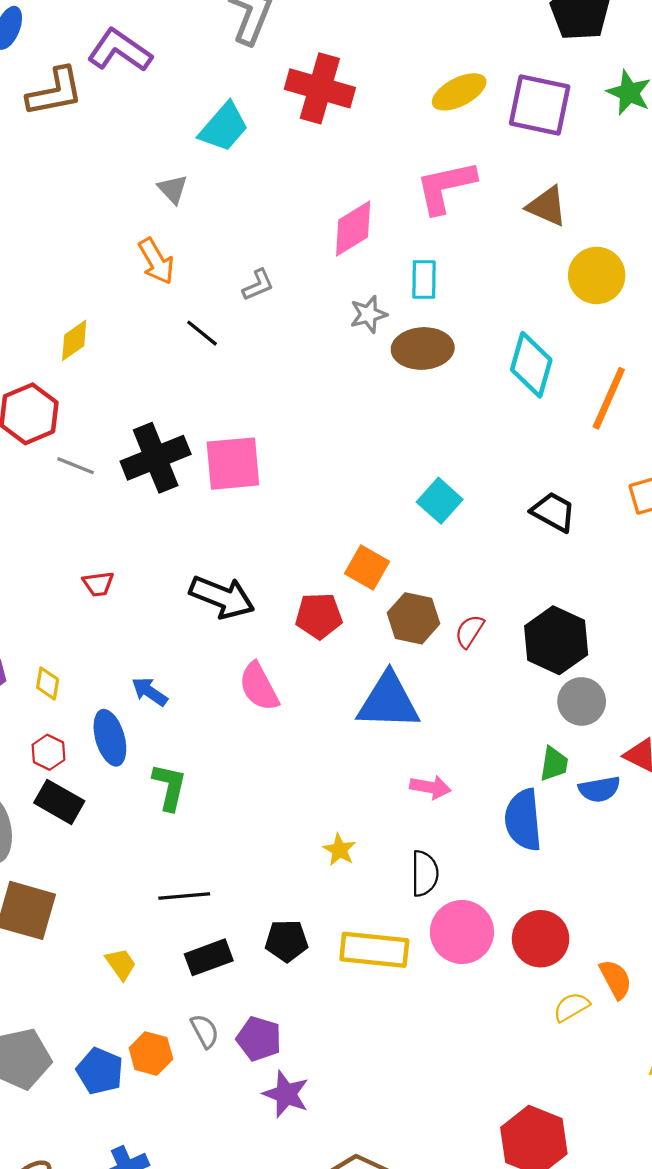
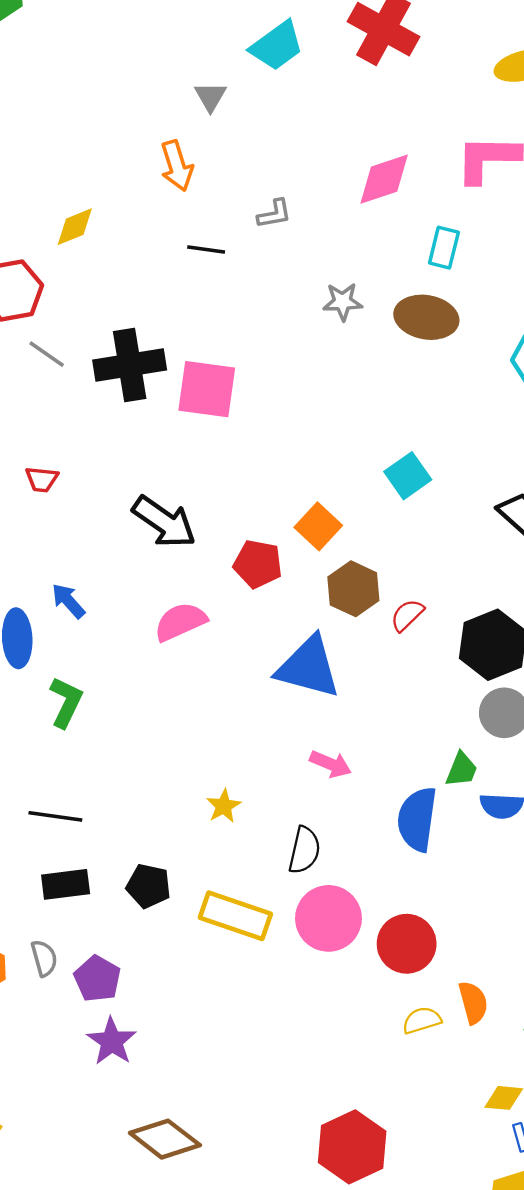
gray star: (368, 314) -> (343, 302), moved
black line: (202, 333) -> (206, 250), turned -44
pink semicircle: (259, 687) -> (180, 622), turned 81

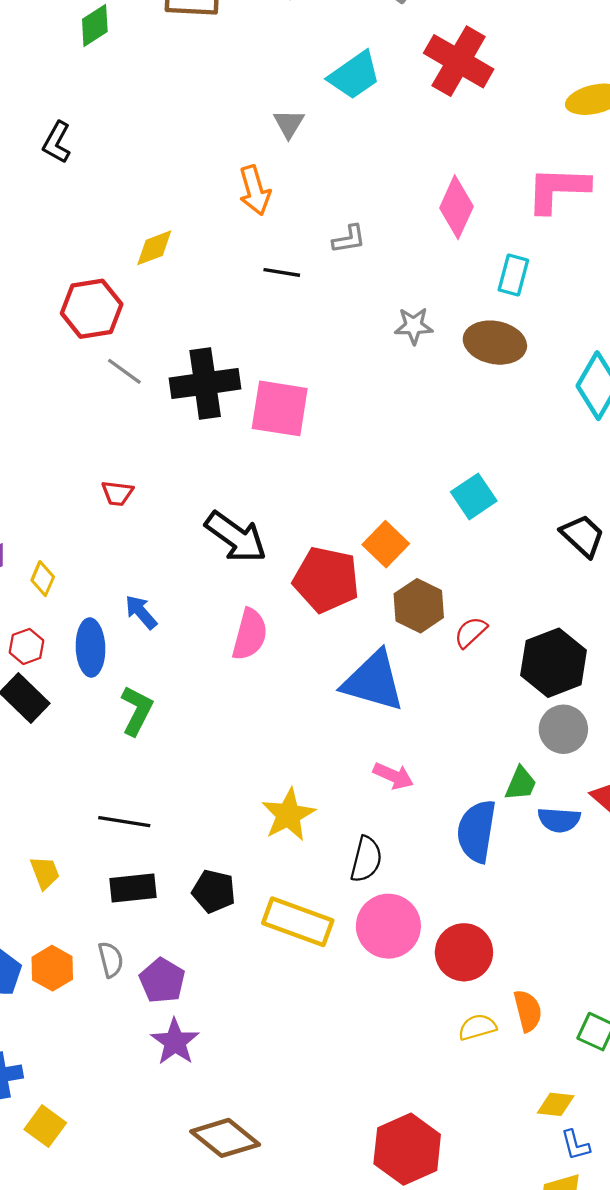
pink diamond: (384, 179) -> (456, 207), turned -48
red pentagon: (258, 564) -> (326, 580), size x1.4
pink semicircle: (180, 622) -> (250, 634), turned 128
yellow star: (224, 806) -> (288, 815), size x1.6

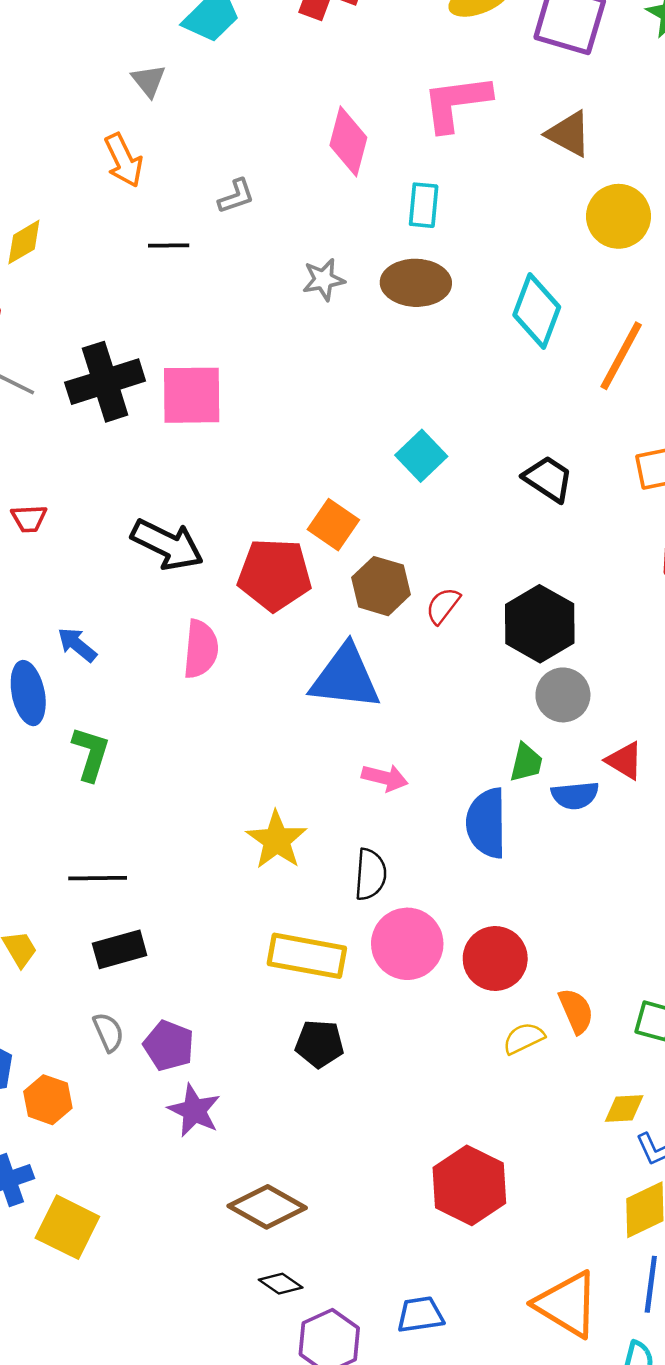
black pentagon: (214, 891) -> (320, 1044), moved
orange hexagon: (52, 968) -> (48, 1100), moved
yellow square: (45, 1126) -> (67, 1227), size x1.4

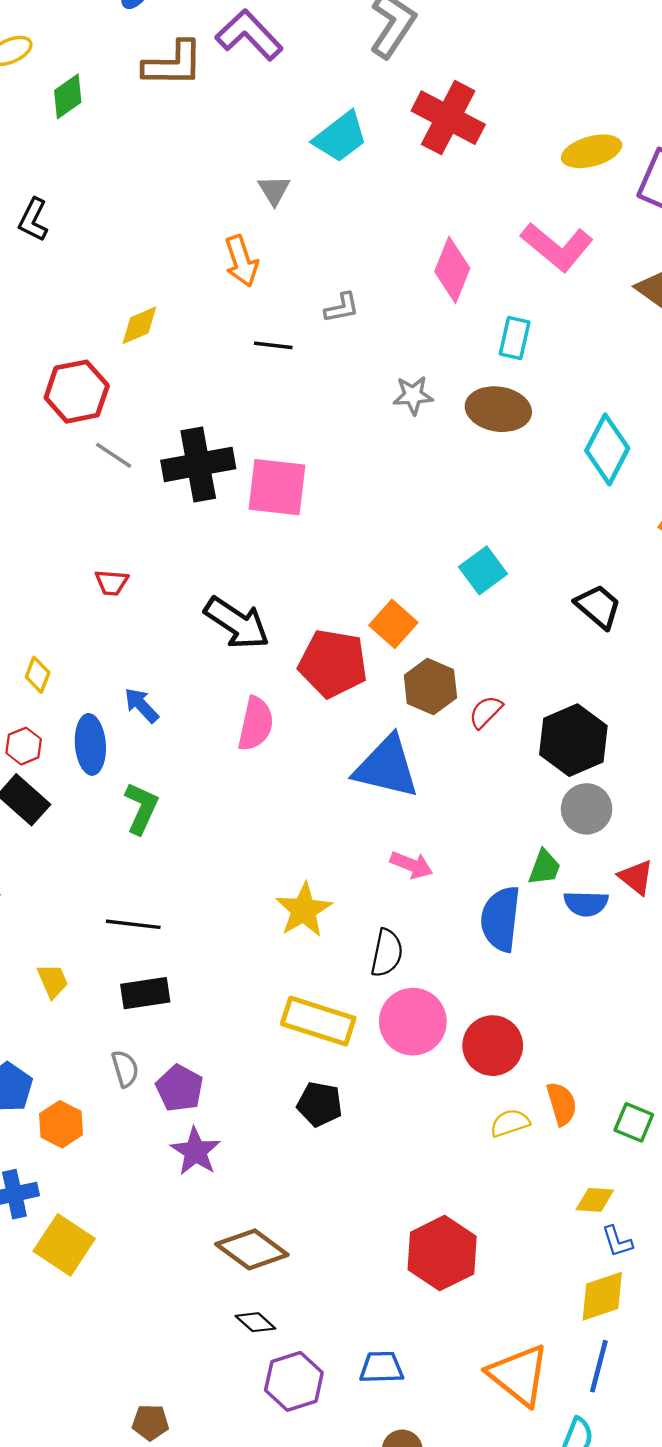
pink L-shape: (456, 103) -> (557, 247), turned -140

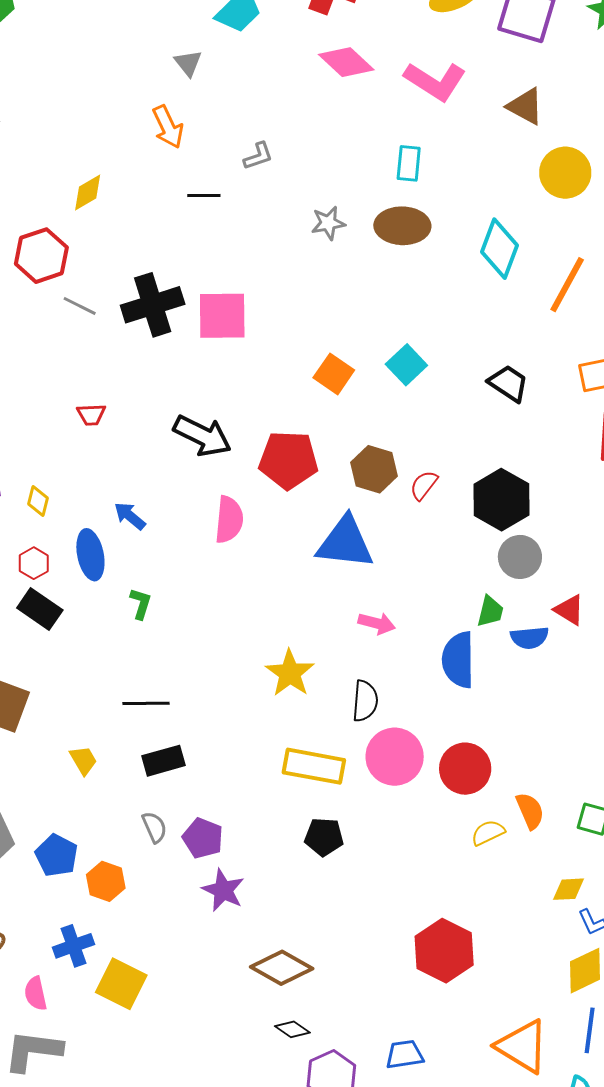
pink diamond: (452, 270) -> (346, 62), moved, turned -62
orange square: (393, 624) -> (334, 374), moved
green L-shape: (141, 808) -> (141, 604), size x0.7

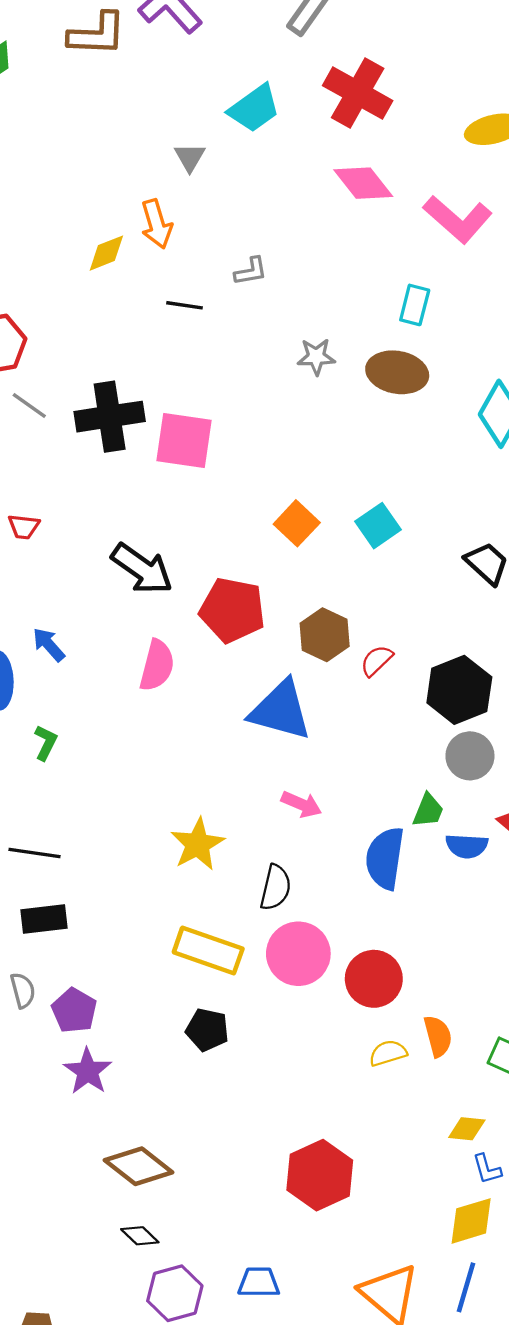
yellow diamond: (88, 192) -> (106, 253), moved

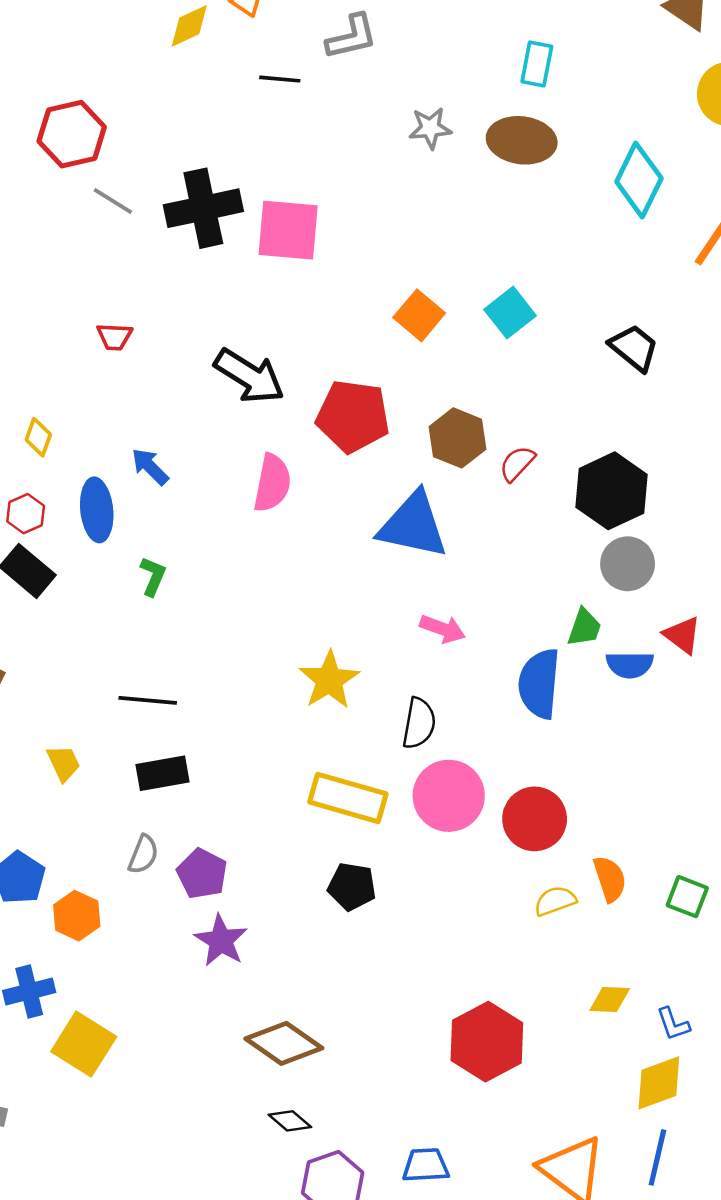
gray L-shape: (251, 271) -> (352, 37), size x1.4
gray semicircle: (23, 990) -> (143, 854), turned 40
yellow diamond: (467, 1129) -> (610, 1000), moved

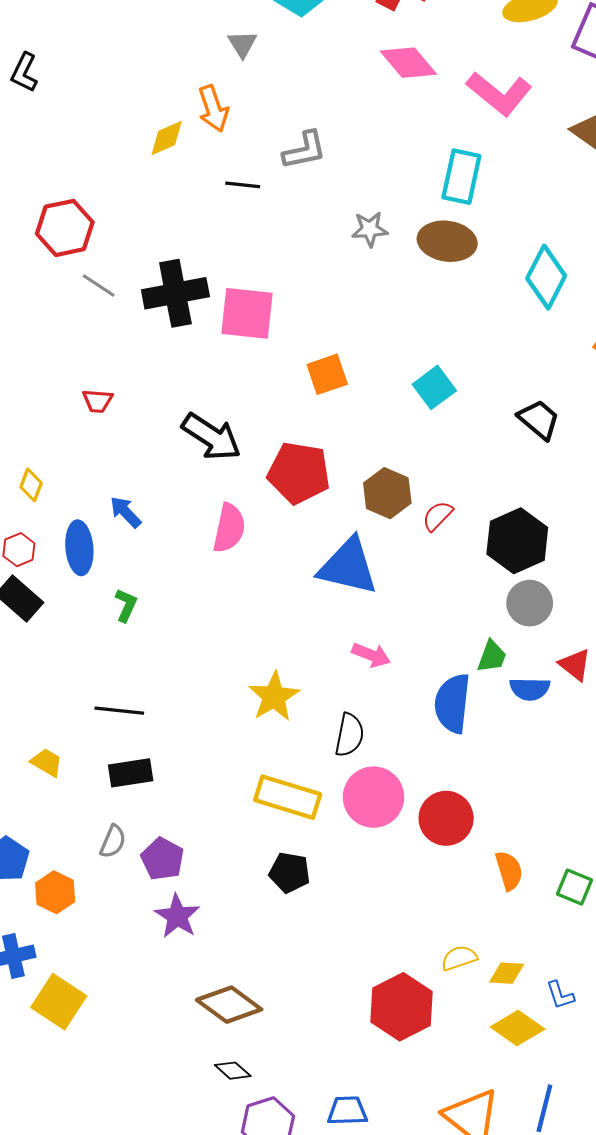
cyan rectangle: (537, 64) -> (461, 177), size x1.4
orange square: (419, 315) -> (327, 374), moved, turned 30
yellow trapezoid: (64, 763) -> (47, 762), turned -36
yellow semicircle: (555, 901) -> (459, 958), moved
yellow diamond: (659, 1083) -> (518, 1028), moved, turned 54

